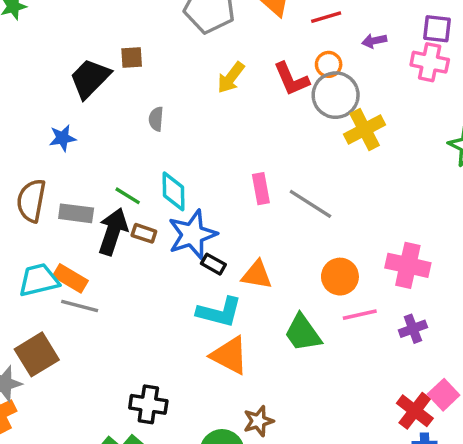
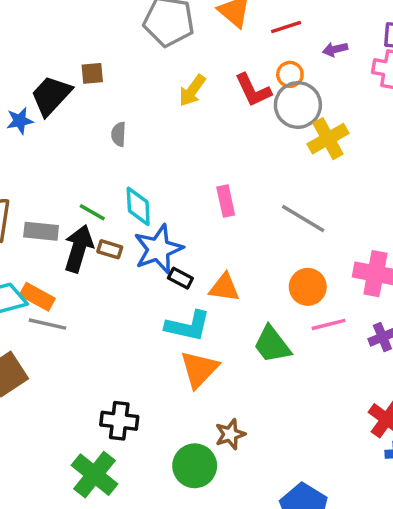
blue star: (63, 138) -> (20, 121), moved
gray line: (310, 204) -> (303, 219), moved
orange triangle: (229, 355) -> (199, 369), turned 48

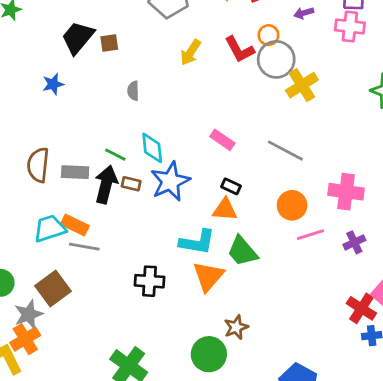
black trapezoid: (51, 95) -> (78, 38), moved
pink rectangle: (226, 201) -> (222, 140), turned -40
black rectangle: (180, 278) -> (231, 186), moved
green trapezoid: (272, 344) -> (242, 251), moved
black cross: (119, 421) -> (150, 281), moved

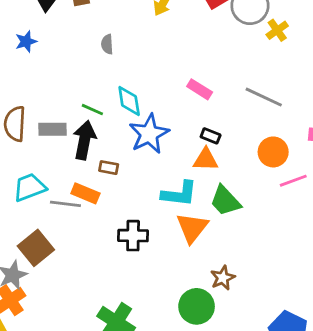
yellow cross: (302, 85) -> (277, 30), size x0.7
brown rectangle: (131, 184) -> (109, 168), moved
orange rectangle: (75, 225) -> (85, 193), moved

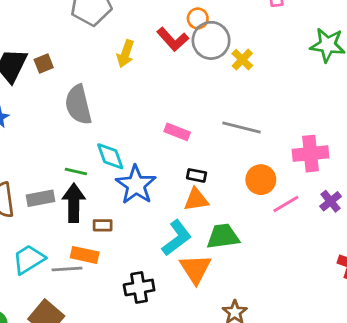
gray semicircle: (107, 44) -> (78, 105), size x2.0
cyan L-shape: (179, 194) -> (177, 238), turned -33
green trapezoid: (225, 201) -> (223, 236), turned 136

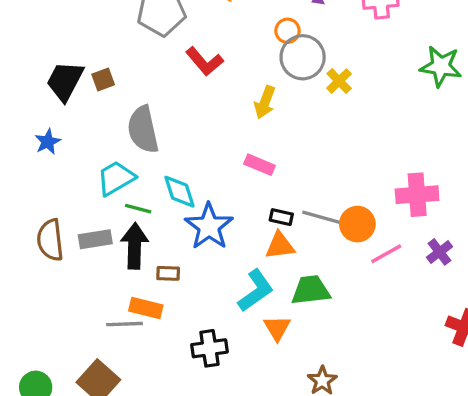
red L-shape: (173, 39) -> (205, 61), moved
yellow arrow: (125, 54) -> (265, 102), moved
gray line: (241, 128) -> (325, 218), moved
cyan trapezoid: (29, 259) -> (116, 178), moved
orange triangle: (196, 269) -> (277, 328), size x0.7

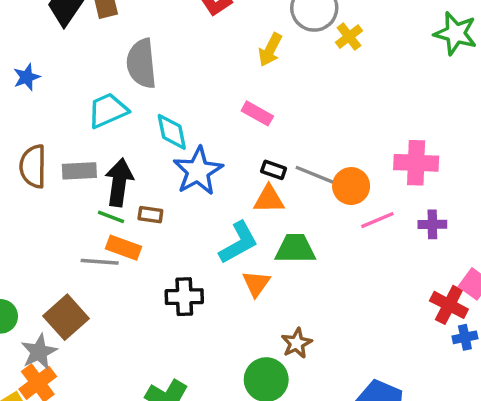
blue star: (48, 142) -> (27, 77), moved
green line: (138, 209) -> (111, 217), moved
purple cross: (440, 252) -> (432, 224), turned 30

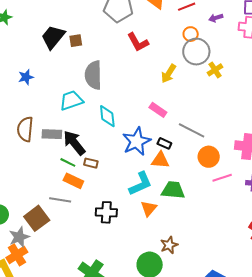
blue star: (198, 171) -> (137, 141), moved
gray line: (318, 176) -> (192, 130), moved
black arrow: (119, 182) -> (74, 143), turned -52
gray line: (100, 262) -> (60, 200), moved

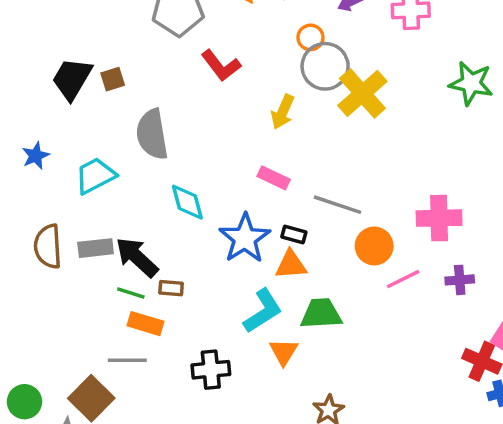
yellow cross: (215, 70) -> (362, 93), size x1.8
cyan trapezoid: (71, 100) -> (95, 176), moved

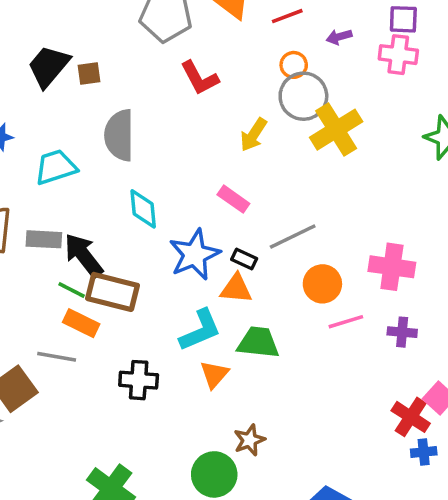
gray line: (337, 205) -> (293, 236), turned -54
brown rectangle: (171, 288) -> (112, 292), size x2.0

